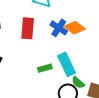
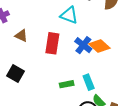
cyan rectangle: (67, 64) -> (89, 82), size x0.7

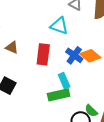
cyan rectangle: (89, 82) -> (64, 81), moved
green rectangle: (67, 84) -> (59, 95), size x1.5

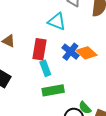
cyan rectangle: (64, 81) -> (45, 68), moved

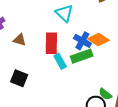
cyan triangle: (57, 21) -> (64, 13), turned 30
green rectangle: (53, 90) -> (82, 56), moved

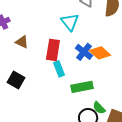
green rectangle: (82, 56) -> (82, 87), moved

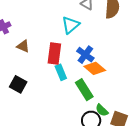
cyan triangle: (70, 22) -> (71, 25), turned 30
orange diamond: (100, 53) -> (95, 68), moved
green rectangle: (82, 87) -> (84, 90), turned 70

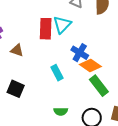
red rectangle: (54, 53) -> (46, 29), moved
green rectangle: (84, 90) -> (99, 86), moved
green semicircle: (102, 110) -> (61, 111), moved, turned -40

